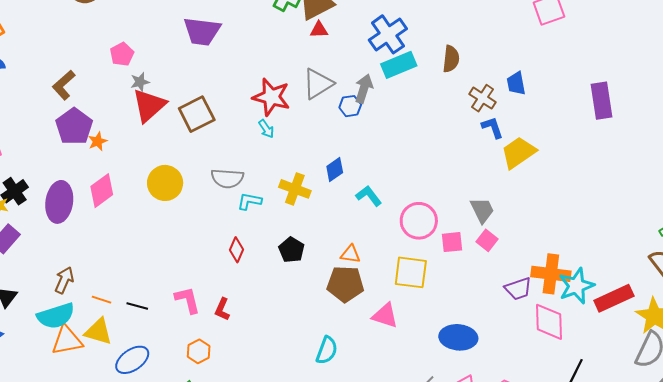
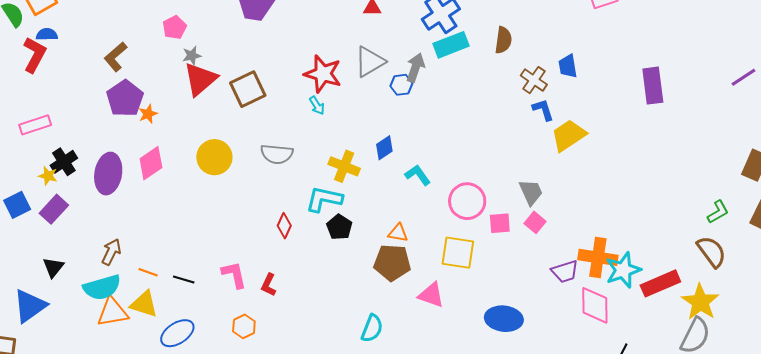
cyan L-shape: (249, 201) -> (324, 199), moved, size x1.5

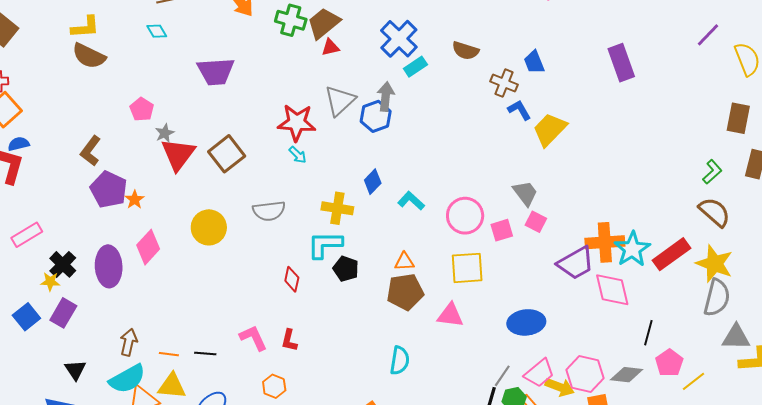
brown semicircle: (503, 40) -> (466, 51), turned 112
cyan rectangle: (451, 45) -> (415, 67), size x0.7
blue hexagon: (401, 85) -> (376, 116), size x1.4
purple trapezoid: (565, 271) -> (576, 263), size x1.4

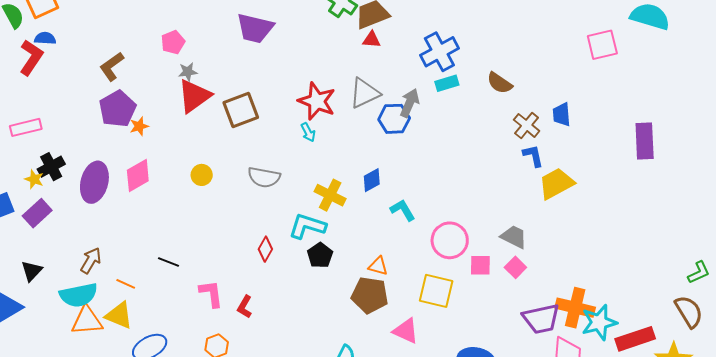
gray trapezoid: (525, 193) -> (514, 237), turned -44
yellow circle: (209, 227) -> (202, 175), size x0.6
black line: (205, 353) -> (168, 262), moved

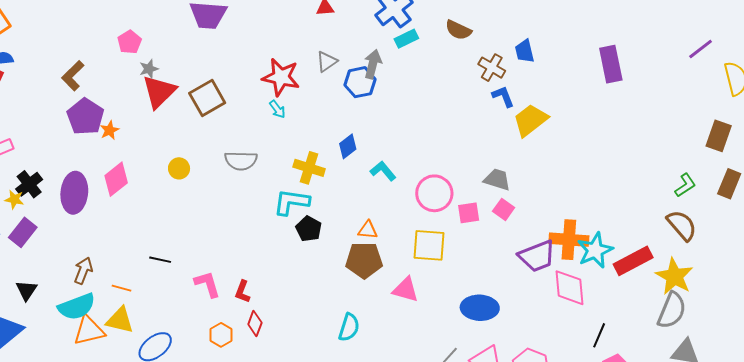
gray triangle: (365, 93) -> (327, 62), size x0.7
red diamond: (265, 249) -> (255, 324), moved

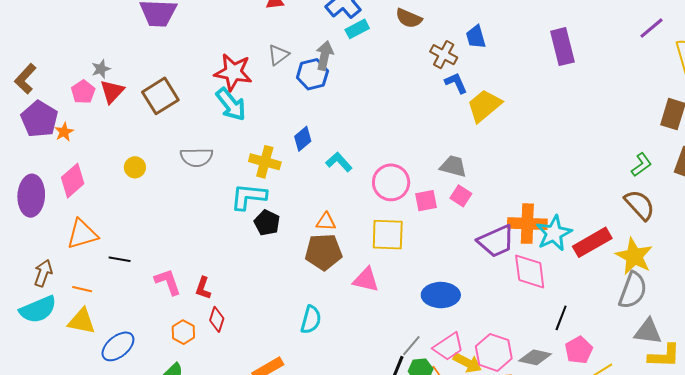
pink pentagon: (129, 42) -> (83, 92), moved
red triangle: (159, 92) -> (112, 91), size x0.7
cyan arrow: (277, 109) -> (231, 104), size x1.8
orange triangle: (89, 331) -> (82, 234), moved

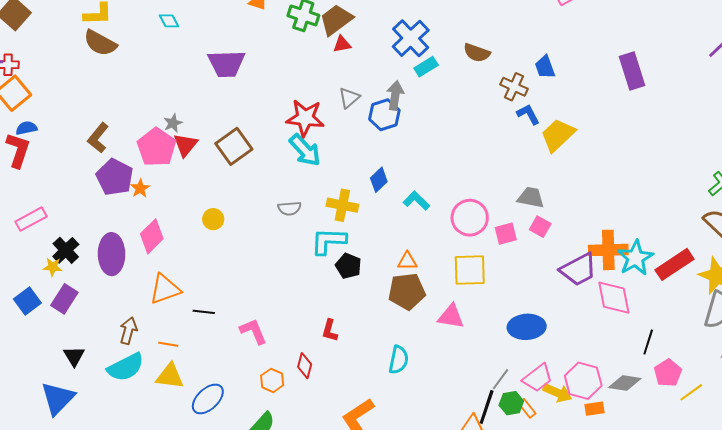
pink pentagon: (83, 92) -> (157, 147), size x1.6
gray semicircle: (197, 157) -> (289, 208), moved, size x0.7
red L-shape: (203, 288) -> (330, 330), moved

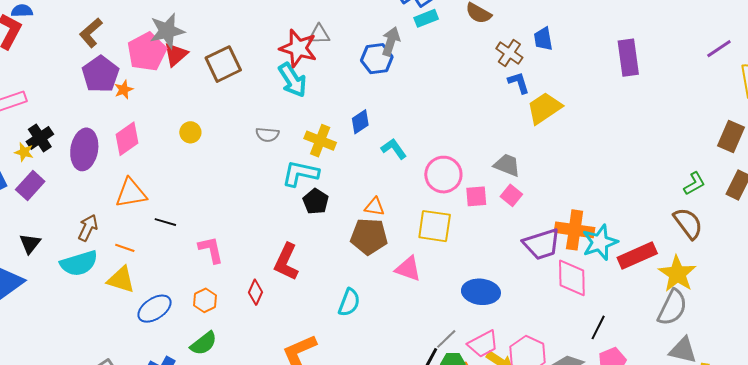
gray triangle: (349, 98) -> (319, 34), moved, turned 30
gray star: (173, 123) -> (167, 31), size x1.8
red L-shape: (330, 330) -> (286, 262), size x1.6
orange hexagon: (272, 380) -> (205, 300), moved

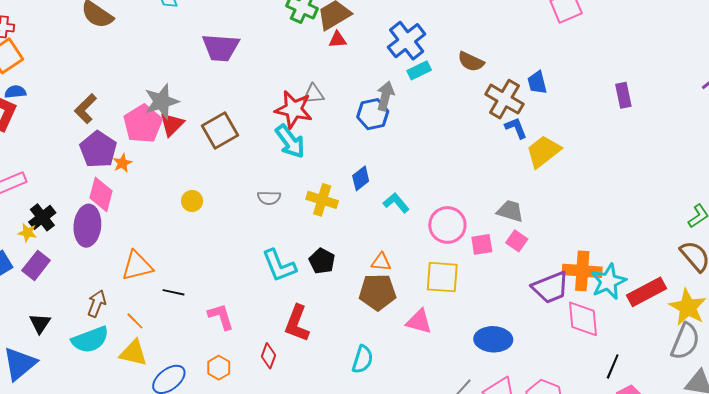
brown cross: (509, 53) -> (504, 99), size x1.4
purple rectangle: (628, 58) -> (623, 95), size x0.7
pink diamond: (127, 139) -> (101, 194), moved, turned -36
cyan L-shape: (300, 174) -> (279, 266), moved, turned -120
orange line: (125, 248) -> (135, 321), turned 30

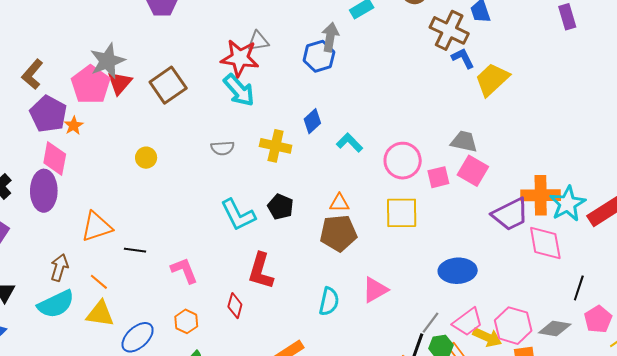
pink square: (517, 241) -> (473, 171), size x1.4
pink triangle: (419, 321) -> (375, 290), moved, turned -40

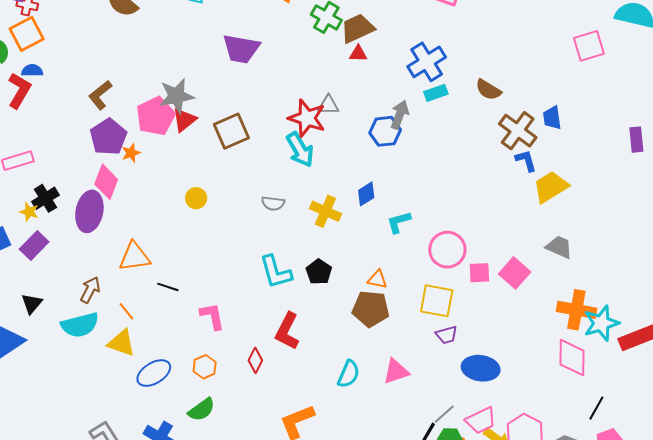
gray trapezoid: (464, 141) -> (559, 247), moved
cyan L-shape: (350, 143) -> (399, 222), turned -72
purple trapezoid: (510, 214) -> (447, 335), moved, size x0.6

